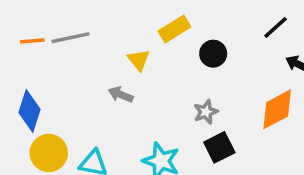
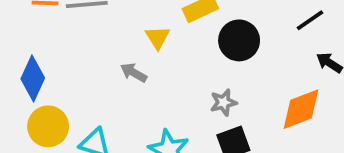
black circle: (213, 54) -> (239, 40), size x1.4

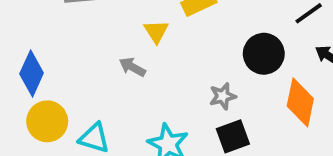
black circle: (239, 40) -> (264, 54), moved
orange diamond: (301, 109) -> (300, 102), turned -57

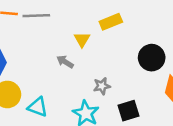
gray star: (223, 96) -> (102, 86), moved

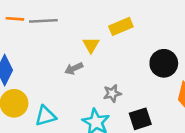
gray arrow: (65, 62) -> (74, 69), turned -56
cyan triangle: (38, 107) -> (46, 116), turned -35

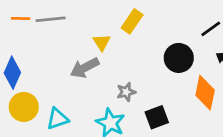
yellow rectangle: (121, 26) -> (132, 21), turned -30
gray arrow: (74, 69) -> (85, 68), size x1.5

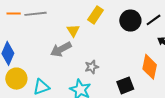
black circle: (179, 58) -> (130, 21), moved
black square: (157, 117) -> (125, 85), moved

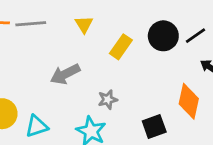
yellow rectangle: (96, 15) -> (121, 47), moved
yellow triangle: (73, 31) -> (84, 24), moved

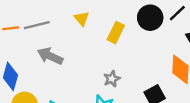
gray arrow: (65, 74) -> (50, 56), moved, turned 60

